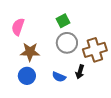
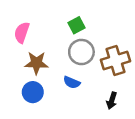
black arrow: (80, 72) -> (112, 101), moved
blue semicircle: (59, 77) -> (72, 82), moved

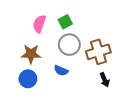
pink semicircle: (22, 33) -> (39, 24), moved
black arrow: (112, 101) -> (105, 80), moved, turned -40

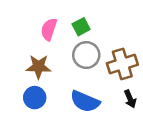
blue semicircle: (61, 71) -> (85, 101), moved, size x1.6

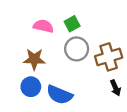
pink semicircle: (49, 29) -> (43, 26), turned 84
blue semicircle: (85, 101) -> (59, 95), moved

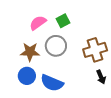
pink semicircle: (43, 26) -> (38, 23), turned -48
gray circle: (77, 49) -> (56, 46), moved

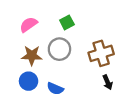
pink semicircle: (38, 23) -> (29, 25), moved
blue semicircle: (52, 83) -> (55, 89), size x0.7

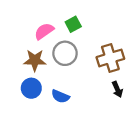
pink semicircle: (29, 25) -> (44, 31), moved

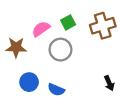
brown cross: (110, 58) -> (103, 26), moved
brown star: (35, 60) -> (16, 47), moved

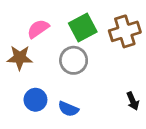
green square: (68, 22) -> (83, 27), size x1.5
pink semicircle: (41, 29) -> (38, 29), moved

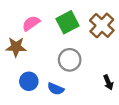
brown cross: (125, 31) -> (102, 25), turned -30
gray circle: (74, 60) -> (70, 60), moved

